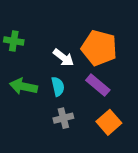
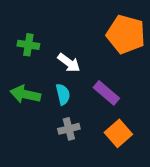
green cross: (14, 41) -> (28, 45), moved
orange pentagon: (99, 48) -> (126, 34), moved

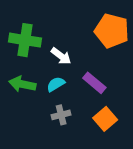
green cross: (28, 45) -> (25, 40), size x1.6
cyan semicircle: (63, 94) -> (56, 84), turned -108

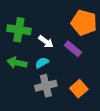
purple rectangle: (94, 83) -> (73, 49), moved
gray cross: (61, 115) -> (46, 86), size x1.5

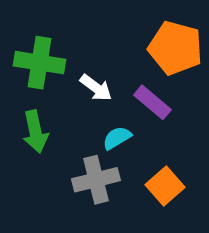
green arrow: (17, 63) -> (35, 132), turned -114
cyan semicircle: (42, 63) -> (117, 138), moved

